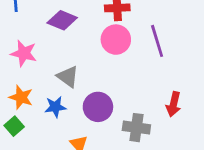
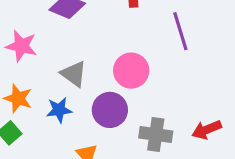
pink circle: (116, 40) -> (131, 71), moved
red arrow: (174, 104) -> (207, 130), moved, turned 55

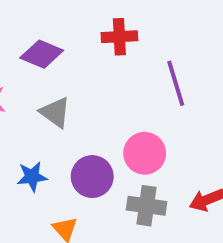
pink circle: (131, 71) -> (145, 153), moved
gray triangle: (74, 74) -> (55, 112), moved

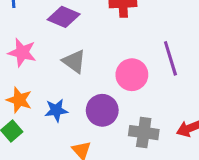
purple line: (176, 83) -> (170, 58), moved
pink circle: (145, 153) -> (132, 75), moved

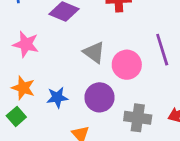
gray triangle: (74, 61) -> (94, 52), moved

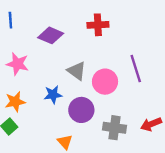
orange star: (23, 88) -> (15, 102), turned -30
blue star: (57, 97) -> (53, 95), moved

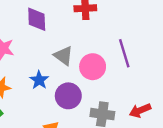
purple diamond: (51, 35) -> (37, 19), turned 65
blue star: (53, 95) -> (39, 80), turned -30

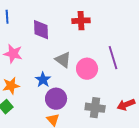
purple circle: (68, 96) -> (56, 99), moved

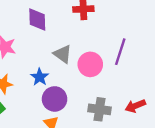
purple line: (113, 58) -> (120, 52), turned 35

